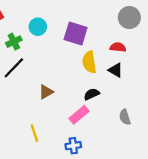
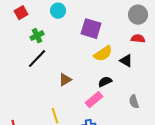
cyan circle: (38, 27) -> (58, 11), moved
red semicircle: (118, 47) -> (138, 39), moved
yellow semicircle: (89, 62) -> (103, 54), turned -114

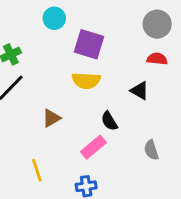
cyan circle: (58, 11) -> (54, 18), moved
yellow semicircle: (103, 54) -> (86, 81), moved, turned 36
black semicircle: (105, 82) -> (109, 121), turned -96

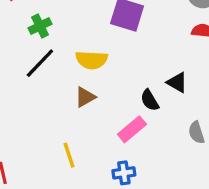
yellow semicircle: (86, 81) -> (92, 60), moved
black triangle: (140, 91) -> (177, 82), moved

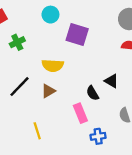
black line: (40, 63) -> (19, 87), moved
pink rectangle: (132, 129) -> (80, 113), turned -72
blue cross: (124, 173) -> (98, 136), moved

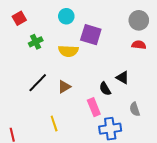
yellow semicircle: (53, 65) -> (68, 51), moved
blue cross: (98, 136) -> (110, 129), size x1.5

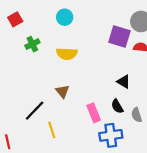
purple square: (91, 35) -> (119, 37), moved
black line: (38, 83) -> (35, 111), moved
brown triangle: (64, 87) -> (62, 91), turned -40
black semicircle: (105, 89) -> (117, 106), moved

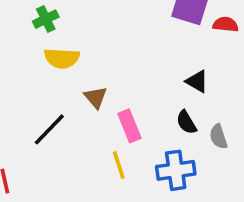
yellow semicircle: (67, 54) -> (62, 58), moved
pink rectangle: (94, 113) -> (129, 126), moved
yellow line: (52, 130) -> (119, 165), moved

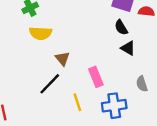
black semicircle: (186, 122) -> (121, 27), moved
pink rectangle: (129, 126) -> (96, 77), moved
black line: (49, 129) -> (50, 84), moved

